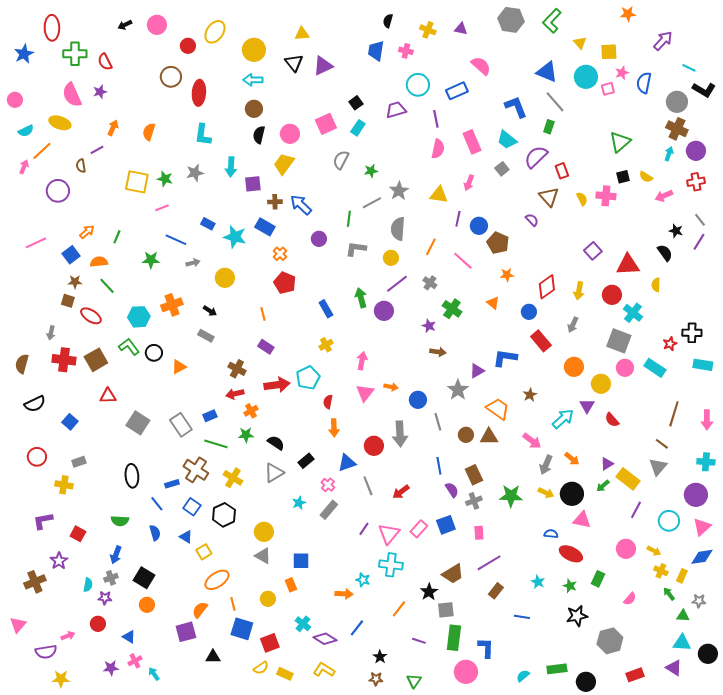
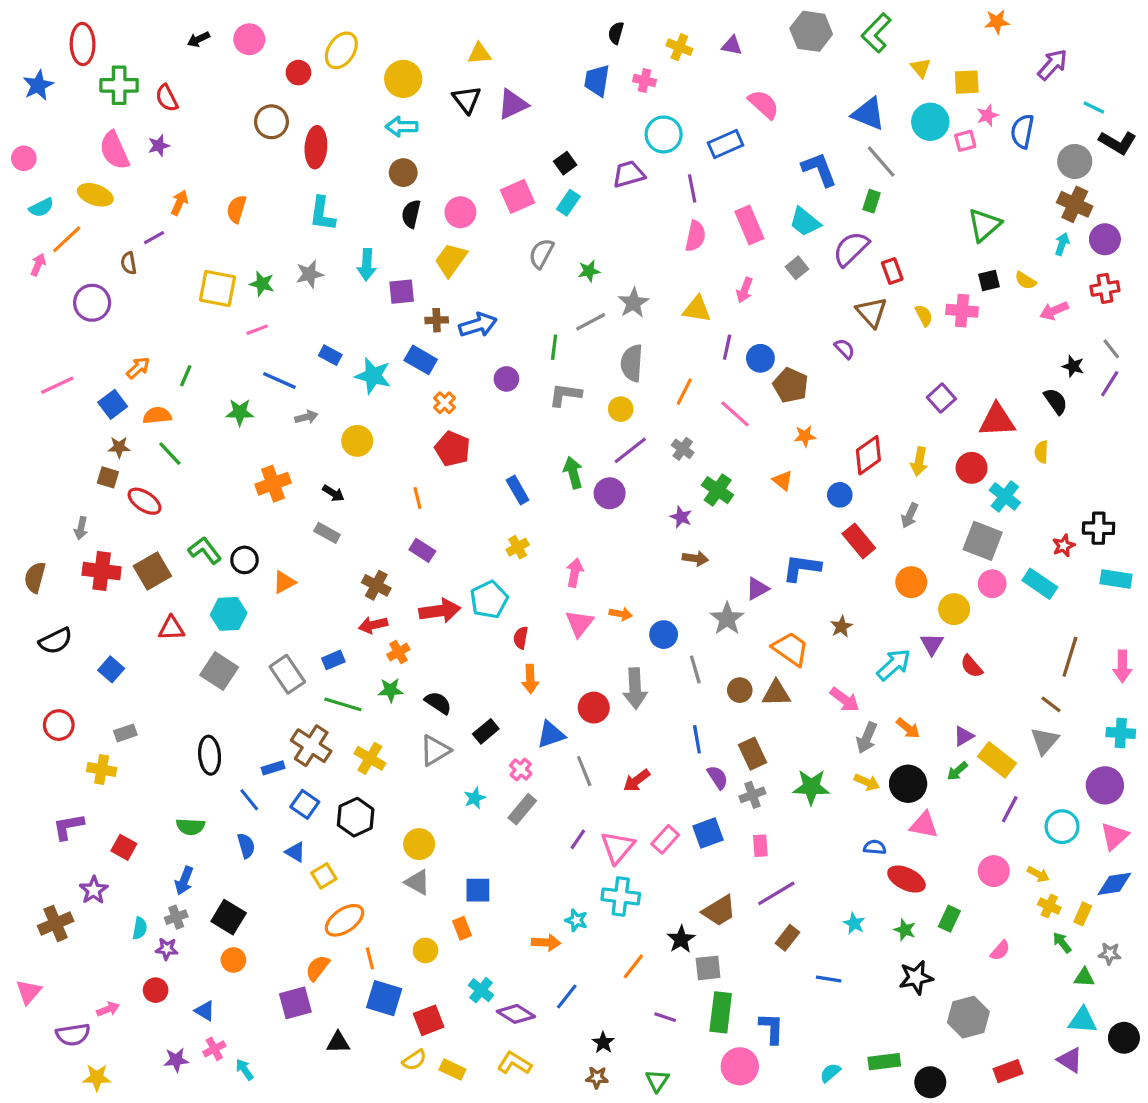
blue arrow: (301, 205) -> (478, 325), turned 120
cyan hexagon: (139, 317) -> (229, 614), moved

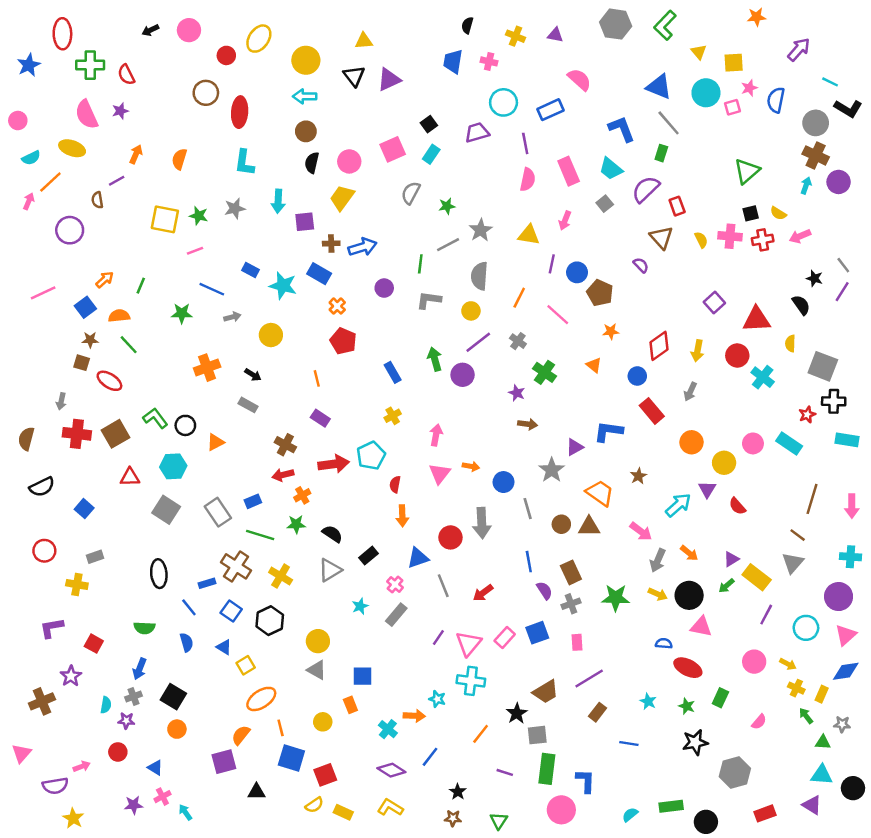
red cross: (1105, 288) -> (763, 240), moved
gray square: (983, 541) -> (823, 366), moved
cyan cross: (481, 990) -> (388, 729), moved
yellow star: (97, 1077) -> (73, 818), turned 30

